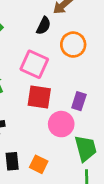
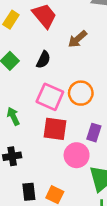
black semicircle: (44, 26) -> (43, 60), moved
orange circle: (73, 45) -> (81, 93), moved

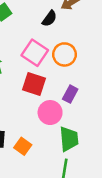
black semicircle: (43, 60) -> (49, 19), moved

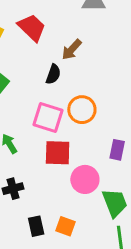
purple rectangle: (70, 94) -> (117, 150), moved

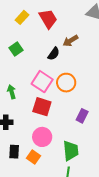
pink circle: (85, 179) -> (42, 137), moved

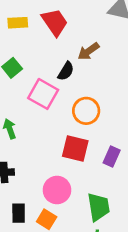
yellow rectangle: (22, 17) -> (18, 23), turned 48
pink square: (42, 82) -> (43, 94), moved
red square: (42, 107) -> (75, 149), moved

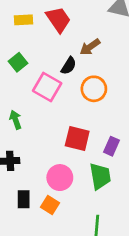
orange circle: (86, 111) -> (94, 89), moved
green trapezoid: (99, 207) -> (100, 176), moved

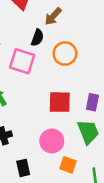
orange square: (50, 205) -> (68, 165), moved

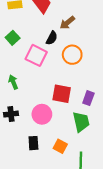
pink circle: (52, 141) -> (42, 114), moved
black rectangle: (23, 168) -> (33, 143), moved

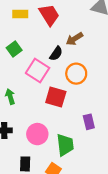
red square: (62, 94) -> (56, 97), moved
purple rectangle: (88, 98) -> (89, 122), turned -40
green trapezoid: (81, 122) -> (65, 145), moved

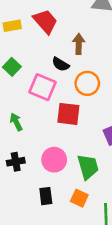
brown arrow: (74, 39) -> (79, 44), turned 133
black semicircle: (56, 54) -> (61, 64), turned 96

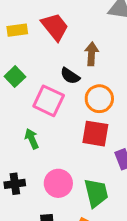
red square: (68, 114) -> (95, 134), moved
green arrow: (16, 122) -> (32, 139), moved

